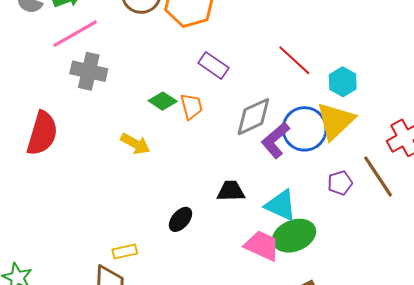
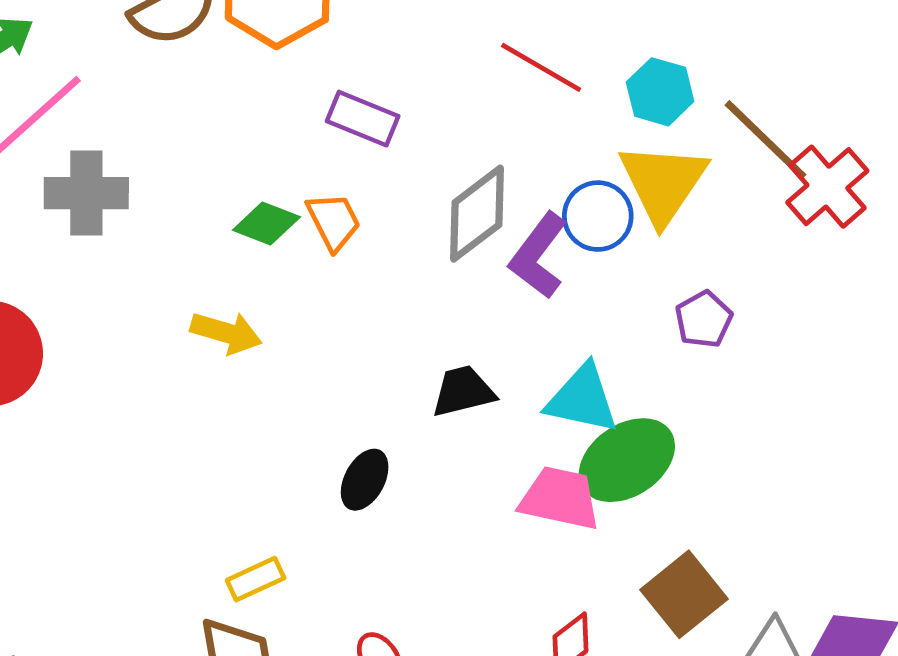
blue circle: (305, 129) -> (598, 216), size x0.7
brown line: (378, 176) -> (765, 140), moved

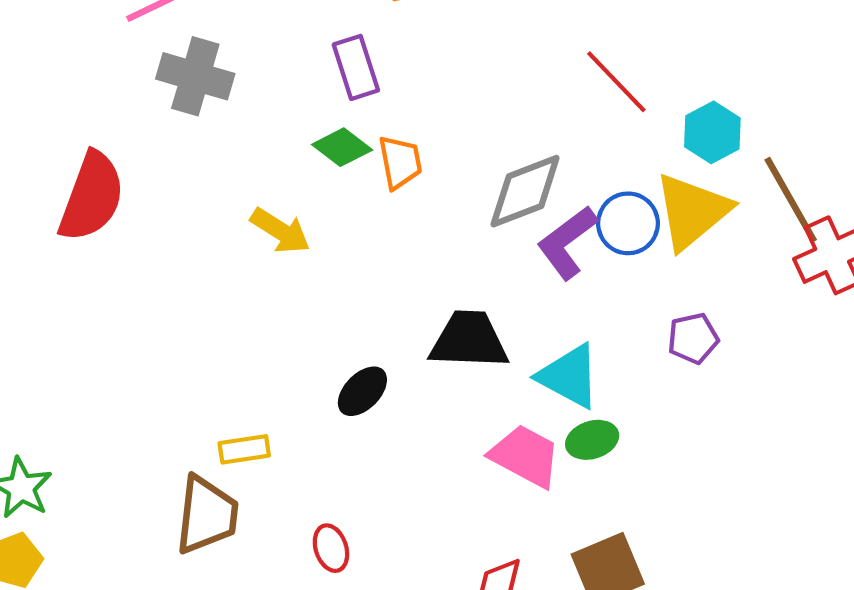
purple rectangle: (363, 119) -> (356, 67), moved, turned 34
black trapezoid: (463, 391) -> (469, 340), size x1.4
green ellipse: (627, 460) -> (592, 440), size x0.6

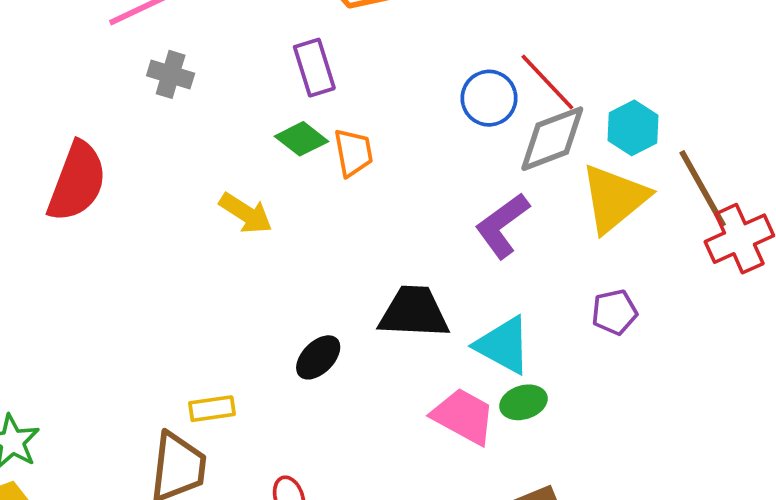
gray cross: (195, 76) -> (171, 74), size x0.7
gray diamond: (525, 191) -> (552, 139), moved
blue circle: (628, 223) -> (489, 98), moved

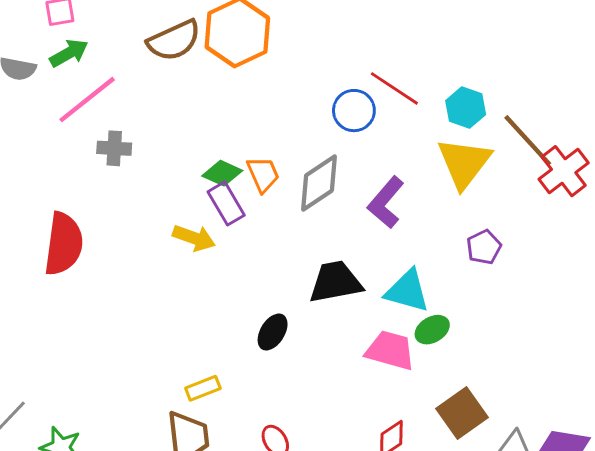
purple rectangle: (314, 68) -> (226, 203), moved
gray diamond: (552, 139) -> (319, 183), moved

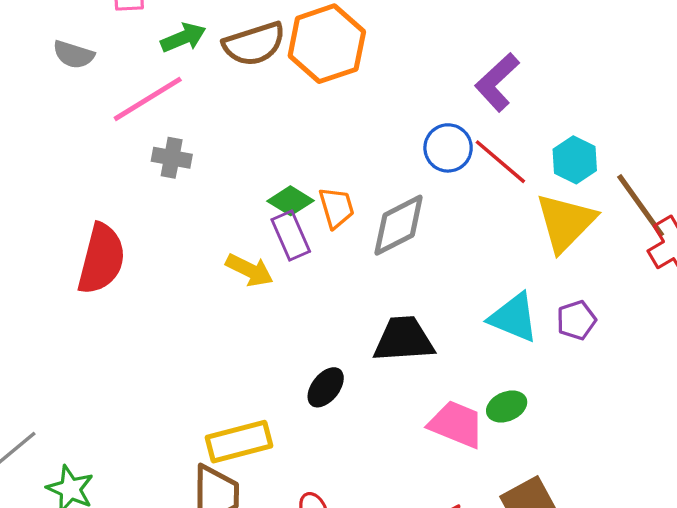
green arrow: (69, 53) -> (183, 38), moved
red line: (394, 88) -> (500, 162), moved
purple L-shape: (386, 202) -> (497, 82), moved
cyan triangle: (407, 291) -> (514, 318), moved
yellow rectangle: (203, 388) -> (239, 442), size x1.6

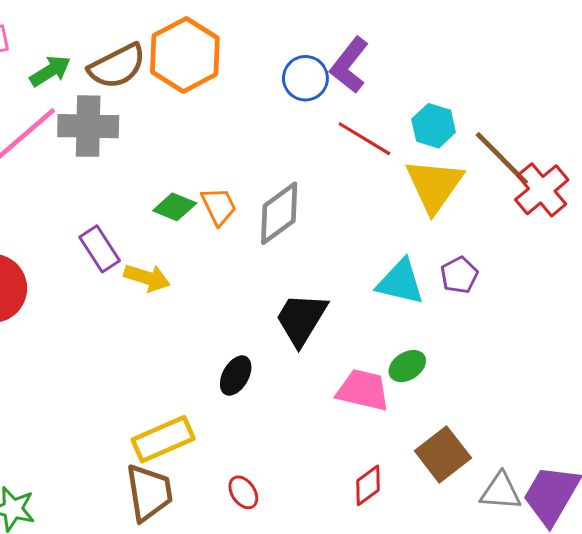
blue circle: (448, 148) -> (305, 78), moved
gray cross: (172, 158) -> (88, 126), moved, size x1.6
purple rectangle: (291, 236) -> (100, 249), moved
black trapezoid: (404, 339) -> (301, 319), turned -46

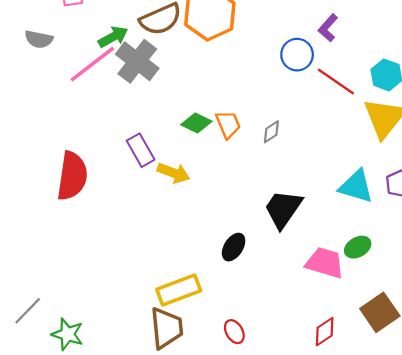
purple L-shape: (349, 65) -> (328, 28), size x0.7
green arrow: (50, 71) -> (113, 37), moved
blue circle: (305, 78) -> (297, 55), moved
gray cross: (88, 126) -> (137, 61), turned 33
gray diamond: (279, 213) -> (271, 132), size x0.5

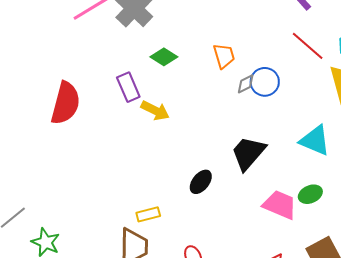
blue circle: (297, 55) -> (265, 82), moved
green diamond: (196, 123) -> (164, 57), moved
orange trapezoid: (228, 124) -> (224, 56), moved
yellow rectangle: (179, 290) -> (148, 214), size x0.6

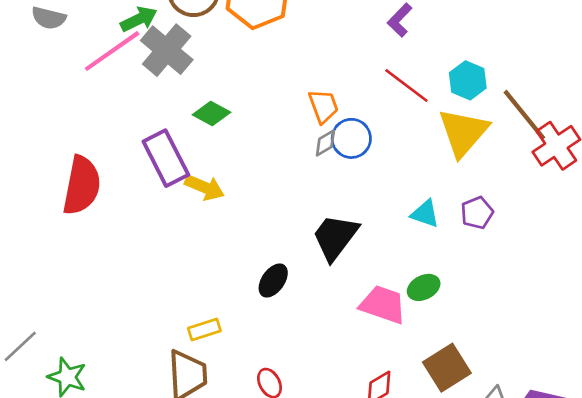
orange trapezoid: (224, 56) -> (323, 106), moved
purple rectangle: (128, 87) -> (166, 158), size x1.4
cyan triangle: (315, 140) -> (425, 214), size x0.7

